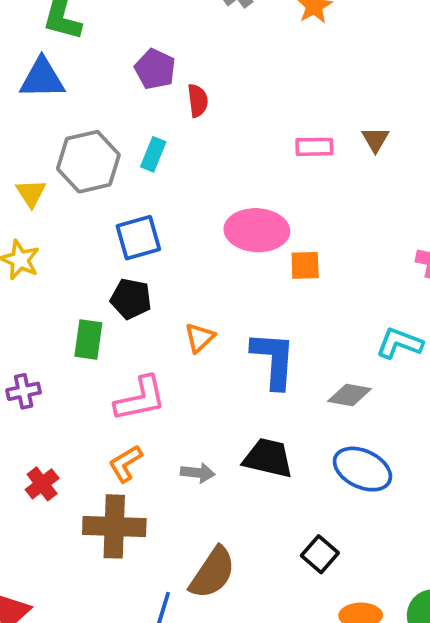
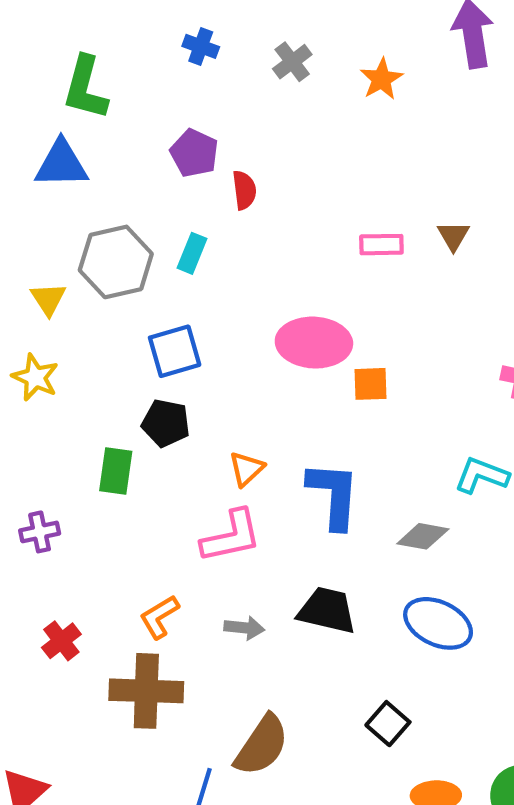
pink L-shape: (140, 399) -> (231, 536), moved

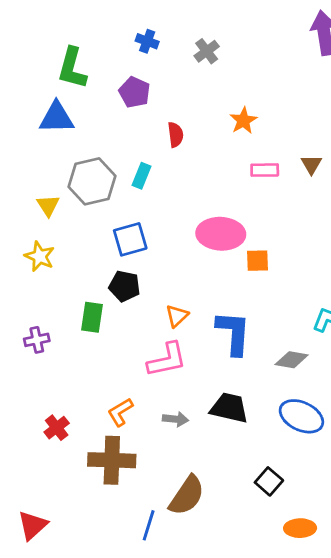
orange star: (381, 79) -> (243, 121), moved
purple pentagon: (194, 153) -> (134, 92), moved
purple cross: (40, 532) -> (37, 340), moved

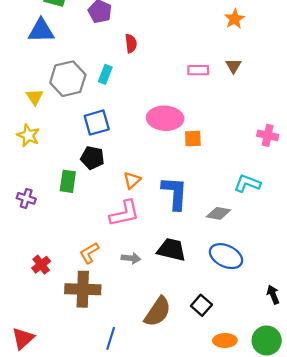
orange star: (243, 121) -> (235, 19), moved
purple cross: (37, 340) -> (26, 198), turned 30
brown semicircle: (187, 496) -> (158, 312), moved

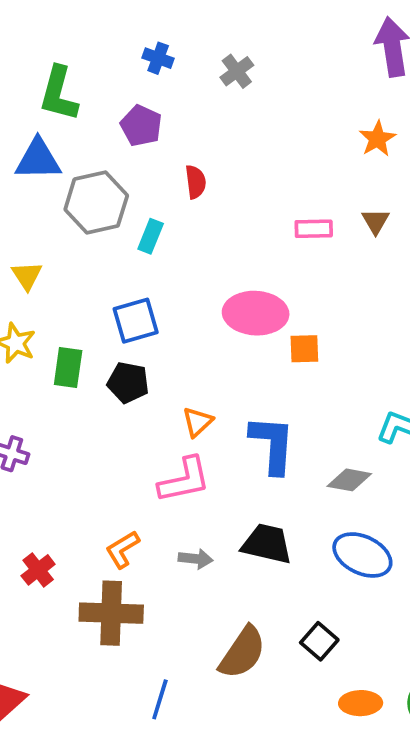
gray hexagon: (68, 79) -> (96, 202), moved
green rectangle: (68, 181) -> (68, 367), moved

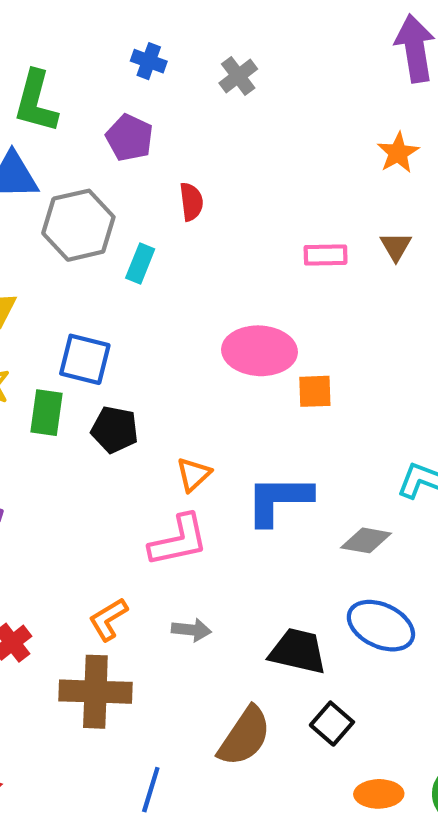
blue square: (136, 321) -> (85, 359), moved, turned 30
blue L-shape: (272, 444) -> (279, 500), turned -94
black trapezoid: (267, 544) -> (298, 651), moved

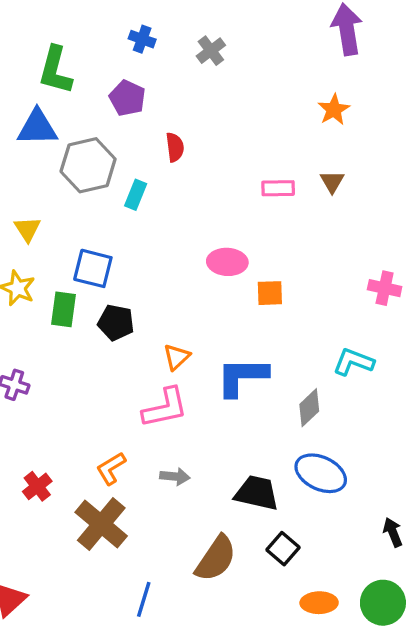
pink ellipse: (259, 351) -> (227, 262), size x0.7
gray diamond: (366, 540) -> (309, 408), turned -54
brown cross: (95, 692) -> (101, 524), turned 38

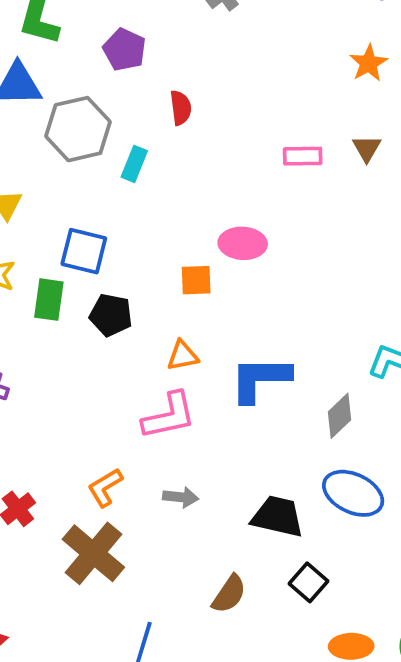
orange square: (270, 293) -> (196, 280), moved
orange triangle: (177, 357) -> (183, 356), turned 32
brown semicircle: (216, 558) -> (229, 594), size x0.7

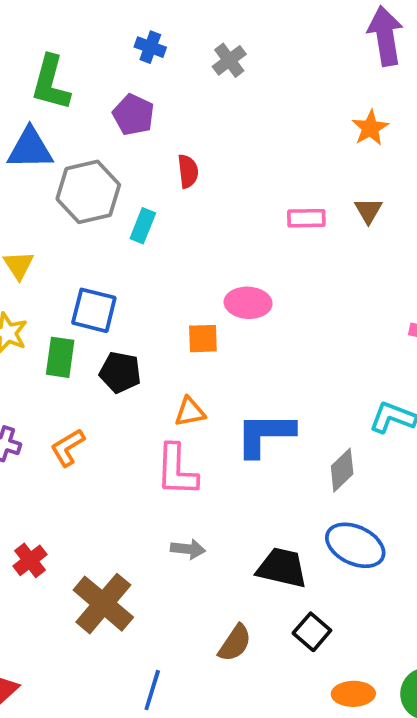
pink L-shape: (169, 416) -> (177, 470), turned 104
orange L-shape: (105, 487) -> (68, 448), moved

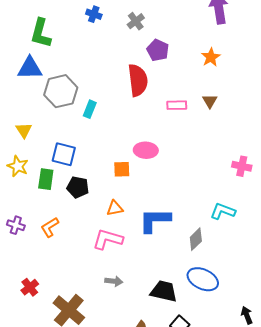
purple pentagon: (133, 115) -> (158, 50), moved
red semicircle: (188, 171) -> (138, 80), moved, size x1.8
pink L-shape: (177, 470) -> (108, 239), turned 104

